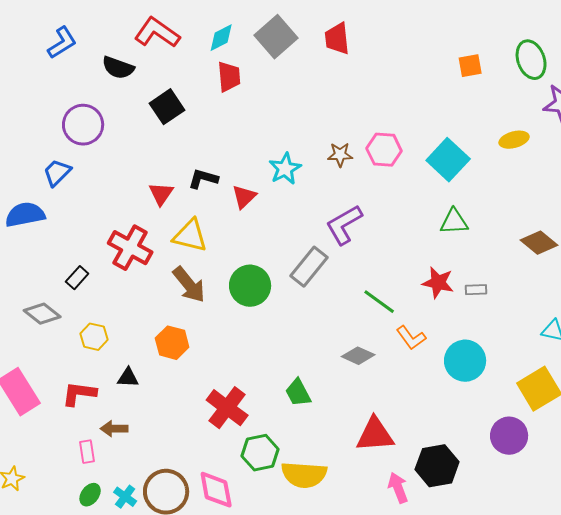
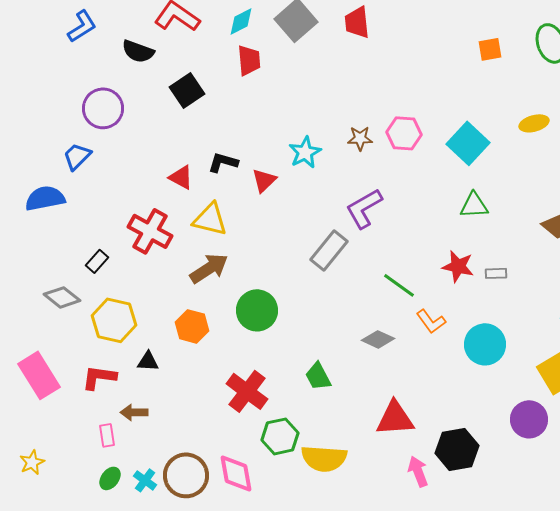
red triangle: (161, 194) -> (181, 177), turned -36
brown arrow: (189, 285) -> (209, 268), turned -84
green circle: (250, 286) -> (257, 310), moved
yellow hexagon: (94, 337) -> (114, 320), size x1.6

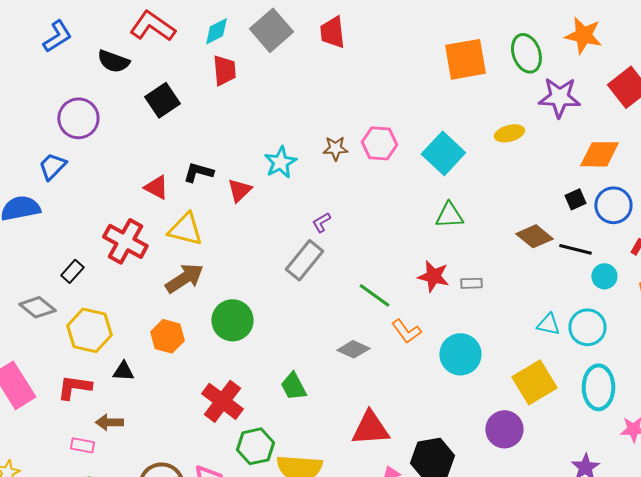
orange square: (490, 49) -> (465, 59), size x1.8
purple L-shape: (364, 208) -> (321, 222), moved, size x0.5
pink rectangle: (107, 435) -> (82, 445), turned -70

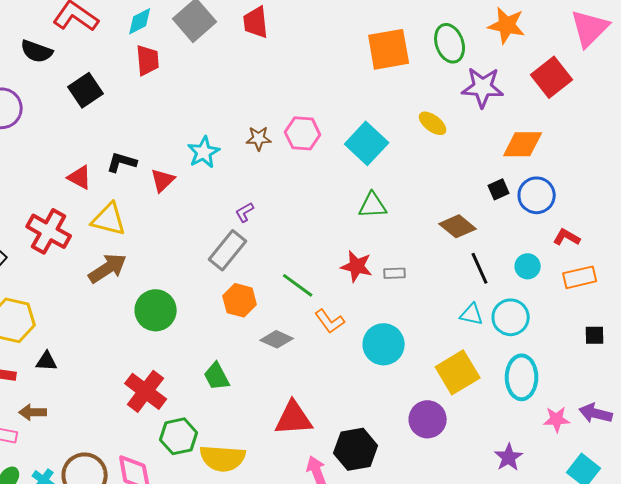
yellow ellipse: (509, 133) -> (433, 123), turned 52
black line: (575, 249) -> (480, 268), moved, turned 52
orange hexagon: (167, 336) -> (240, 300), moved

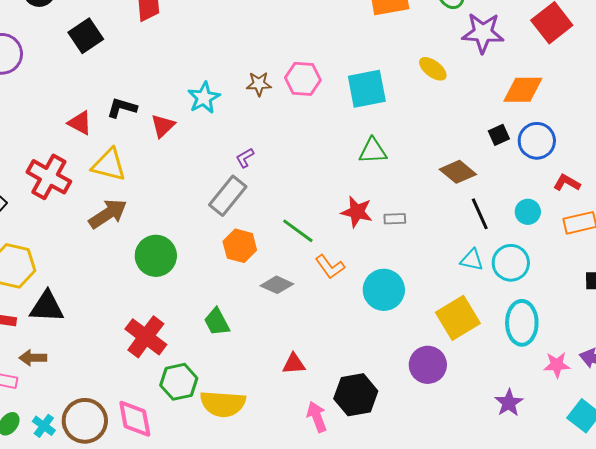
cyan square: (367, 143) -> (367, 89), turned 36
black triangle: (47, 361) -> (47, 307), size x1.6
red triangle: (294, 418) -> (294, 364), size x0.6

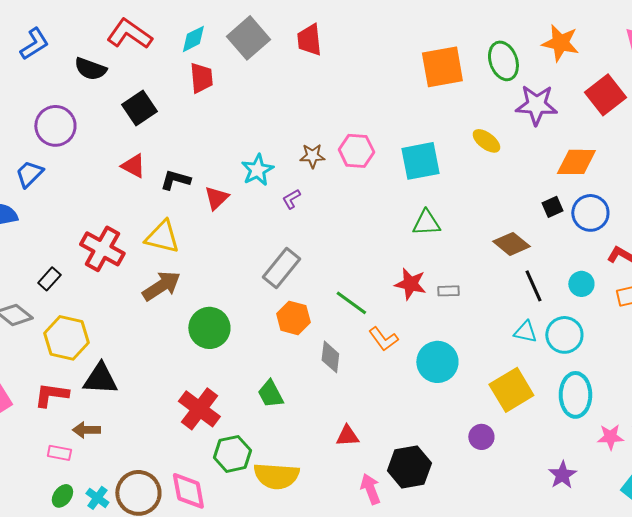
red triangle: (80, 123) -> (133, 166), moved
purple L-shape: (245, 158) -> (291, 199), moved
gray diamond: (277, 285) -> (330, 357), turned 72
purple circle: (428, 365) -> (481, 437), size x0.7

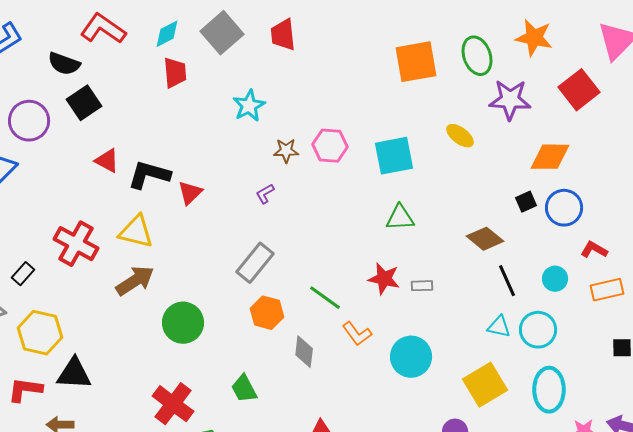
black square: (139, 108) -> (84, 103), moved
cyan star: (257, 170) -> (249, 106), moved
black L-shape: (175, 180) -> (149, 175), size x1.4

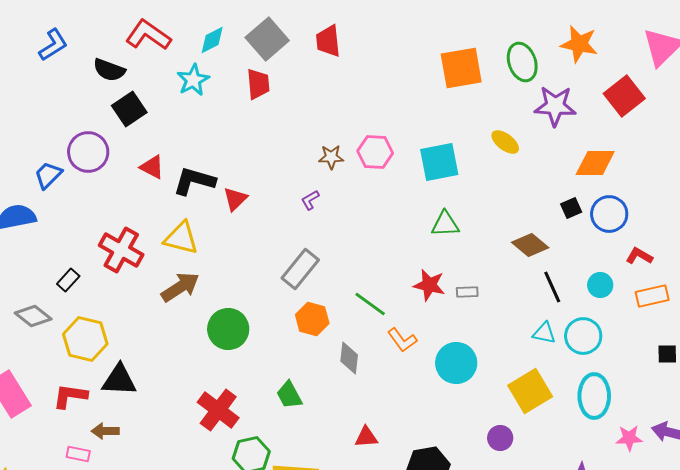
red trapezoid: (175, 73) -> (258, 84), moved
cyan star: (249, 106) -> (193, 80), moved
purple circle: (29, 121) -> (88, 152), moved

